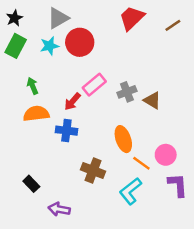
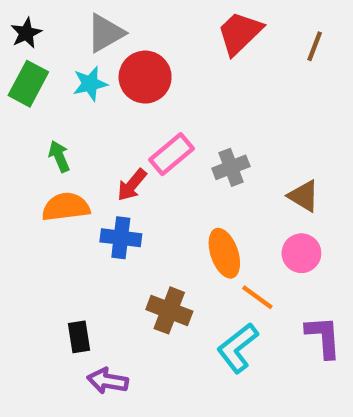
brown line: (173, 25) -> (315, 46), turned -35
brown triangle: (152, 100) -> (304, 196), moved
pink circle: (166, 155) -> (301, 253), moved
black rectangle: (31, 184) -> (79, 337), moved, turned 35

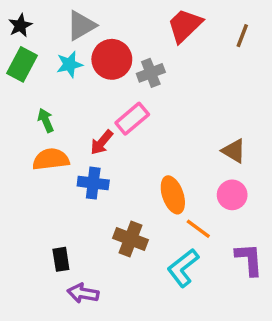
gray cross: (231, 167) -> (151, 73), moved

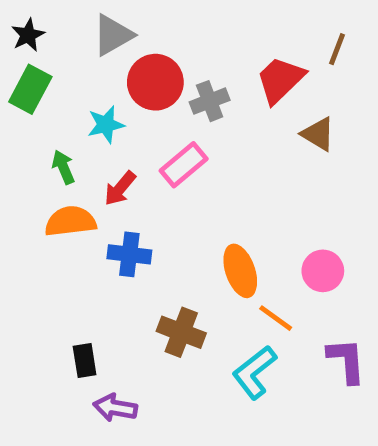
red trapezoid: (185, 25) -> (280, 80), moved
cyan star: (69, 64) -> (106, 125), moved
red arrow: (102, 142) -> (120, 188), moved
brown triangle: (234, 151) -> (318, 134), moved

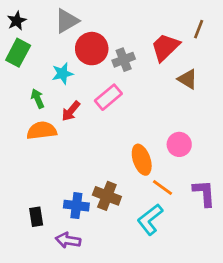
blue cross: (129, 254) -> (76, 206), moved
pink circle: (323, 271) -> (179, 144), moved
black rectangle: (85, 361) -> (36, 217), moved
purple L-shape: (346, 361) -> (204, 193), moved

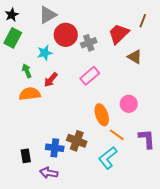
pink rectangle: (108, 97) -> (90, 76), moved

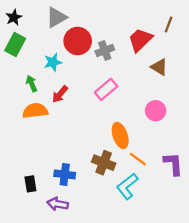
pink circle: (129, 104) -> (156, 111), moved
brown cross: (77, 141) -> (104, 163), moved

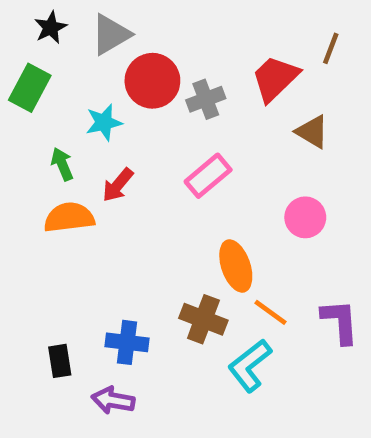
black star: (14, 17) -> (51, 28), moved

